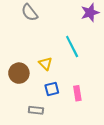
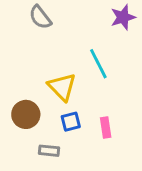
yellow triangle: (45, 64) -> (62, 87), size x1.5
brown circle: (19, 73) -> (26, 114), moved

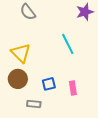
yellow triangle: (62, 87) -> (21, 53), moved

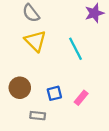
yellow triangle: (21, 53) -> (35, 41), moved
pink rectangle: (73, 88) -> (81, 98), turned 48

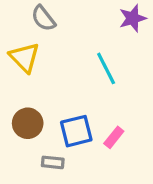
yellow triangle: (35, 41) -> (25, 57), moved
blue square: (54, 93) -> (76, 131), size x1.5

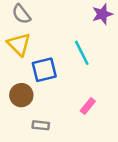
gray semicircle: (43, 18) -> (21, 14), moved
blue square: (76, 131) -> (44, 70), moved

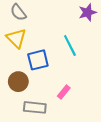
pink rectangle: (88, 106) -> (64, 92), moved
gray rectangle: (41, 125) -> (35, 107), size x1.5

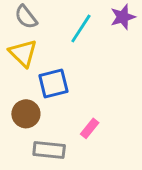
cyan line: (70, 45) -> (81, 29), moved, turned 60

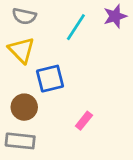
gray semicircle: (26, 17) -> (24, 16), turned -40
gray rectangle: (49, 150) -> (20, 141), moved

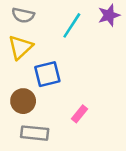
yellow triangle: (22, 50) -> (21, 47), turned 32
gray rectangle: (20, 141) -> (35, 133), moved

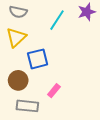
pink rectangle: (79, 114) -> (54, 91), moved

